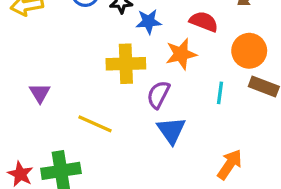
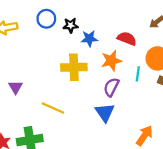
cyan line: (220, 93) -> (138, 74), moved
purple semicircle: (158, 95) -> (111, 87), moved

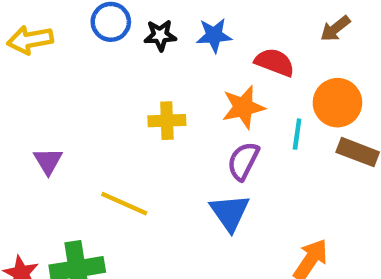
blue star: (89, 39) -> (214, 35), moved
yellow cross: (74, 67) -> (167, 121), size x0.7

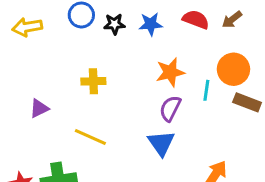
red semicircle: (275, 62) -> (196, 20), moved
yellow cross: (167, 121) -> (93, 81), moved
purple triangle: (48, 161) -> (39, 108), turned 35

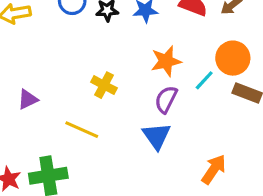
yellow cross: (93, 81) -> (104, 85), moved, turned 30
cyan line: (206, 90) -> (204, 80), turned 35

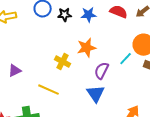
orange star: (166, 61) -> (87, 48), moved

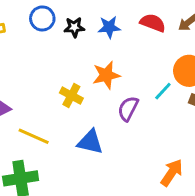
yellow line: (49, 90) -> (34, 136), moved
blue triangle: (96, 94) -> (90, 142), moved, turned -42

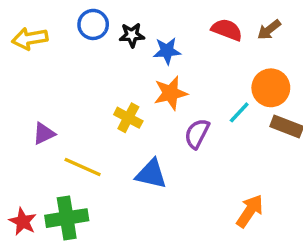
blue star: (109, 27) -> (167, 51), moved

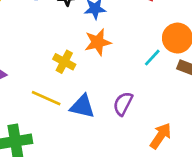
purple semicircle: (197, 134) -> (123, 104), moved
yellow line: (83, 167) -> (46, 98), moved

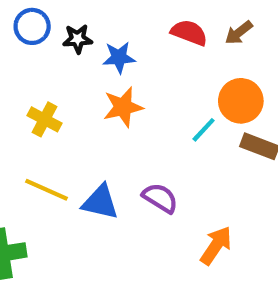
yellow cross: (64, 62) -> (44, 119), moved
purple semicircle: (123, 104) -> (160, 198), turned 95

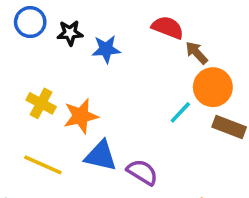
brown arrow: (239, 33) -> (197, 53), moved, turned 85
orange star: (123, 107) -> (81, 116), moved
blue triangle: (100, 202) -> (101, 156), moved

